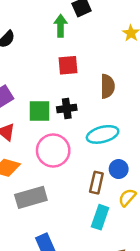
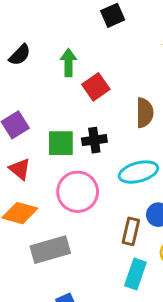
green arrow: (61, 26) -> (68, 62), moved
red square: (68, 65) -> (96, 87), turned -30

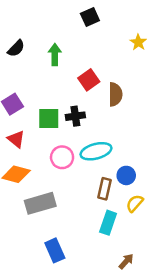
red square: (96, 87) -> (89, 80), moved
cyan ellipse: (138, 172) -> (96, 151), moved
pink circle: (78, 192) -> (62, 157), size x0.7

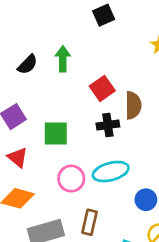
black semicircle: (16, 48) -> (28, 64), moved
black cross: (75, 116) -> (108, 125), moved
brown rectangle: (104, 189) -> (90, 222), moved

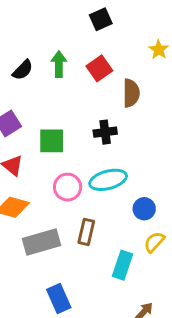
red square: (102, 88) -> (99, 68), moved
brown semicircle: (133, 105) -> (131, 93), moved

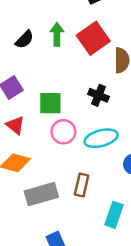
red square: (99, 68) -> (93, 38), size x1.4
black cross: (105, 132) -> (98, 95), turned 30
pink circle: (68, 187) -> (63, 132), moved

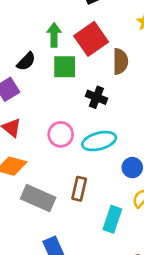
black semicircle: (24, 40) -> (26, 61), moved
green square: (50, 103) -> (65, 67), moved
gray rectangle: (41, 194) -> (38, 198), turned 40

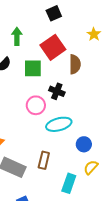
green arrow: (54, 35) -> (17, 36), moved
pink circle: (61, 134) -> (36, 105), moved

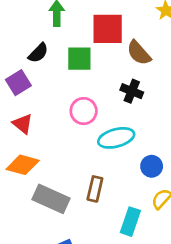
red square: (53, 47) -> (108, 29), turned 35
brown semicircle: (75, 64) -> (139, 53), turned 138
black cross: (57, 91) -> (132, 91), moved

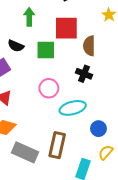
black semicircle: (38, 53) -> (16, 46), turned 70
brown semicircle: (139, 53) -> (89, 46), turned 42
brown rectangle: (95, 189) -> (57, 145), size x1.4

